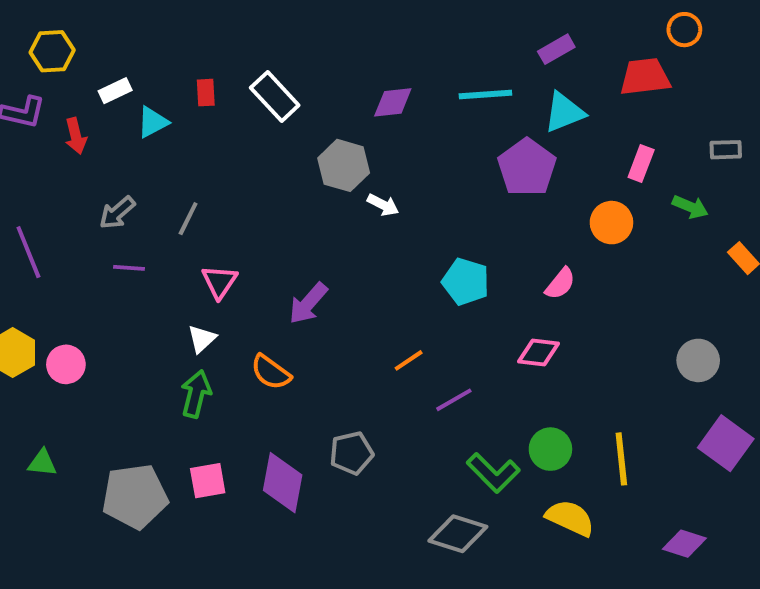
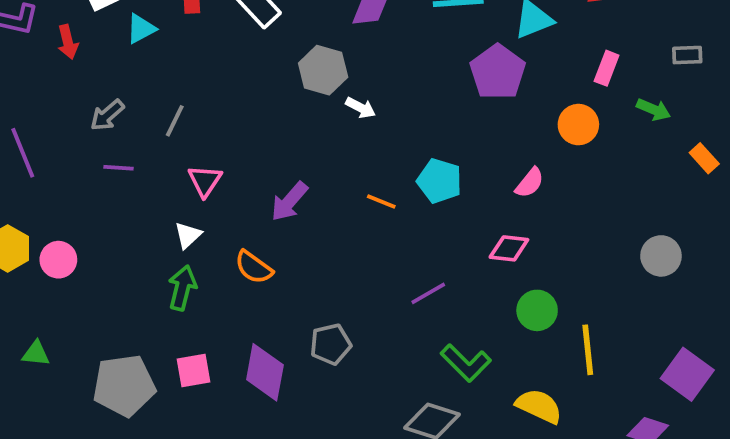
orange line: (409, 360) -> (381, 201), moved, turned 56
purple square: (726, 443) -> (687, 374), moved
green circle: (550, 449) -> (537, 310), moved

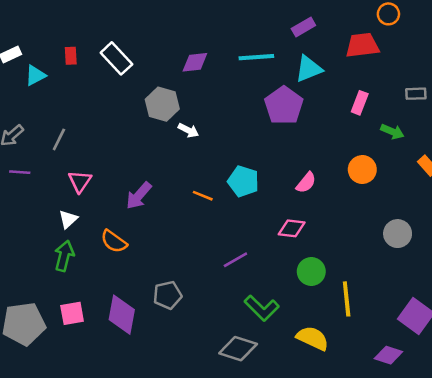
orange circle: (578, 125) -> (362, 170), moved

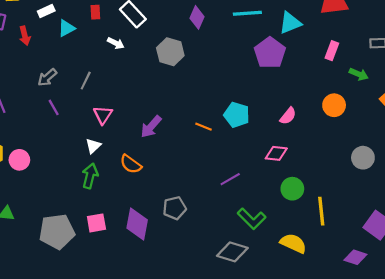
purple diamond: (195, 62) -> (197, 17), turned -60
white arrow: (188, 130) -> (116, 43), moved
purple line: (20, 172) -> (54, 107), turned 56

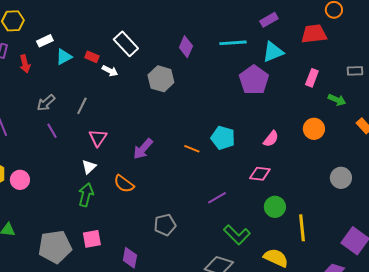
red rectangle: (95, 12) -> (92, 57), moved, turned -64
purple diamond: (137, 224) -> (130, 258), moved, size x0.7

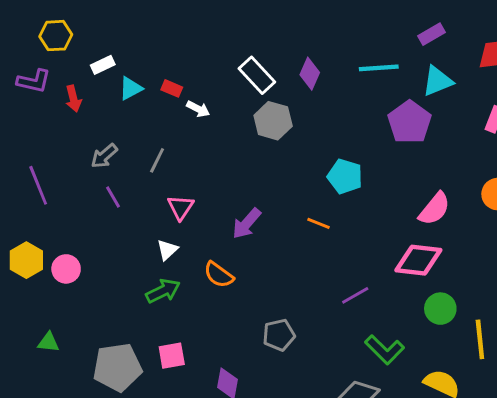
white rectangle: (126, 44) -> (257, 75), moved
cyan pentagon: (223, 138) -> (345, 176), moved
pink semicircle: (271, 139) -> (434, 209), size x1.4
pink diamond: (260, 174) -> (418, 260), size x1.5
green arrow: (86, 195) -> (163, 291), turned 50

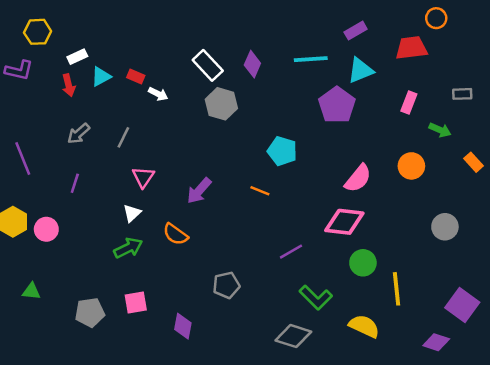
red arrow: (73, 99) -> (69, 85), moved
purple line: (113, 197) -> (75, 183), moved, turned 48
gray pentagon: (117, 367) -> (90, 312), size x0.7

